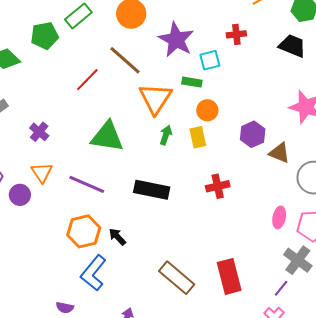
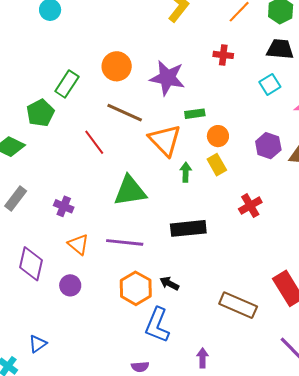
red cross: (236, 34) -> (223, 55), turned 30
cyan square: (210, 60) -> (270, 84), moved
red line: (87, 80) -> (94, 142), turned -64
purple circle: (20, 195) -> (70, 285), moved

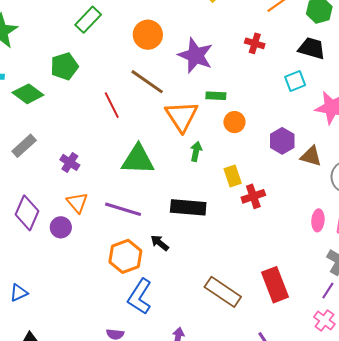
green rectangle: (67, 84) -> (88, 20), moved
yellow rectangle: (217, 165) -> (233, 176), moved
black arrow: (169, 283) -> (160, 243), moved
purple circle: (70, 285) -> (61, 227), moved

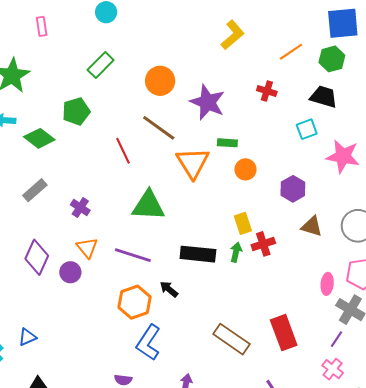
green arrow: (196, 151) -> (236, 252), moved
brown triangle: (311, 156) -> (312, 226), moved
pink ellipse: (318, 220) -> (327, 284), moved

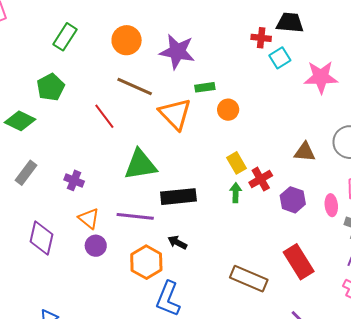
red cross: (267, 91) -> (261, 38), moved
purple hexagon: (293, 189) -> (293, 200), moved
black rectangle: (198, 254) -> (178, 197), moved
purple circle: (70, 272) -> (96, 246), moved

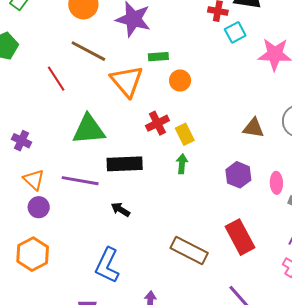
red cross: (261, 179) -> (157, 123), moved
orange hexagon: (146, 262) -> (33, 254), moved

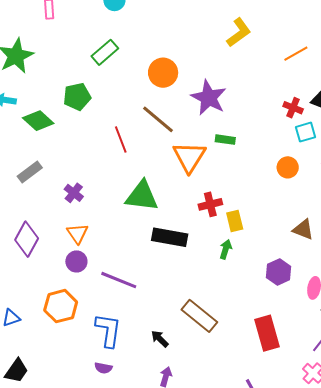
orange circle: (180, 80) -> (288, 167), moved
purple line: (80, 181) -> (119, 280), moved
black arrow: (120, 210) -> (160, 339), moved
brown rectangle: (189, 250) -> (199, 316), moved
blue L-shape: (107, 265) -> (108, 330), moved, turned 150

